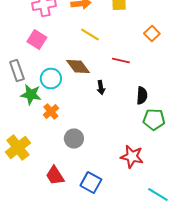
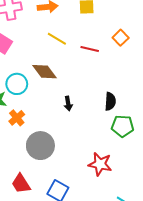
red line: (121, 60) -> (90, 49), moved
black arrow: (101, 88) -> (68, 103), moved
gray circle: (74, 138) -> (40, 146), size x1.4

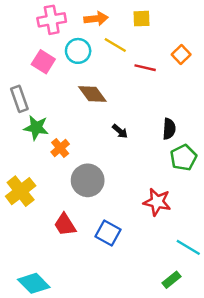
yellow line: (57, 39) -> (115, 45), moved
cyan circle: (17, 84) -> (78, 51), moved
black arrow: (68, 103) -> (120, 131), turned -40
green pentagon: (123, 126) -> (183, 158), turned -30

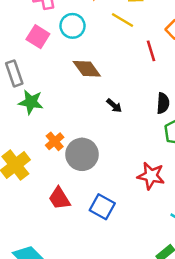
yellow line: (115, 45) -> (122, 20), moved
red line: (145, 68) -> (151, 51), moved, turned 60
orange cross: (60, 148) -> (55, 141), moved

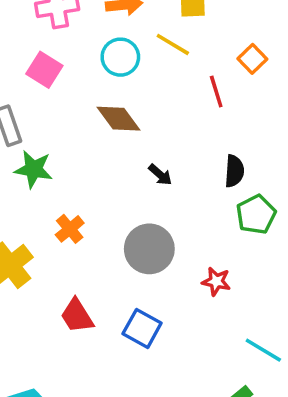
cyan circle: (72, 26) -> (120, 57), moved
gray circle: (82, 154) -> (149, 249), moved
red star: (151, 176) -> (216, 281), size x0.7

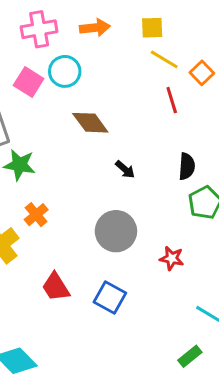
yellow line: (173, 44) -> (164, 59), moved
cyan circle: (120, 57) -> (65, 71), moved
orange cross: (70, 229) -> (36, 215), moved

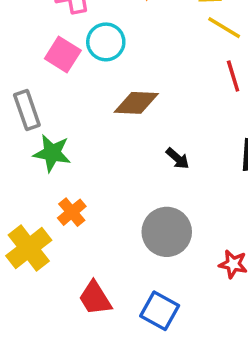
brown diamond: (90, 123) -> (136, 103), turned -51

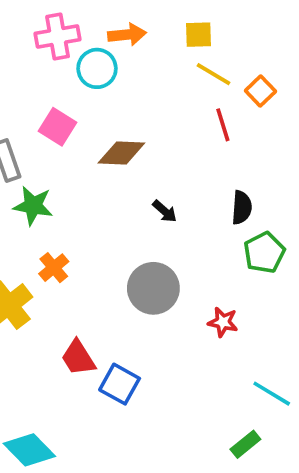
cyan circle: (106, 42) -> (97, 68), moved
pink square: (63, 54) -> (58, 127), moved
blue square: (160, 311) -> (120, 384), moved

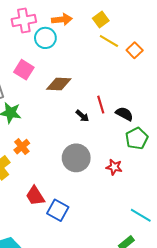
yellow square: (198, 35) -> (101, 19), turned -35
red line: (223, 125) -> (101, 105), moved
black semicircle: (242, 207) -> (124, 114), turned -66
red star: (223, 322) -> (114, 167), moved

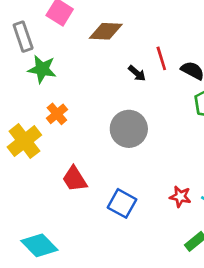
red star: (114, 167) -> (180, 197), moved
blue square: (58, 210) -> (122, 203), moved

